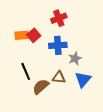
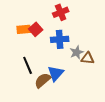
brown triangle: (59, 77) -> (88, 58), moved
blue triangle: (83, 80) -> (56, 73), moved

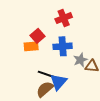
orange rectangle: (24, 29) -> (31, 46), moved
black line: (28, 65) -> (47, 75), moved, turned -48

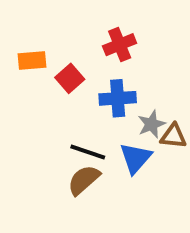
orange rectangle: (31, 46) -> (32, 60), moved
blue triangle: (58, 82) -> (136, 158), moved

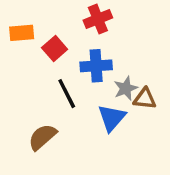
black line: (88, 152) -> (67, 94), moved, turned 44
brown semicircle: (84, 180) -> (42, 137), moved

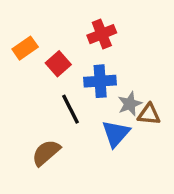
orange rectangle: (22, 33) -> (25, 48), turned -30

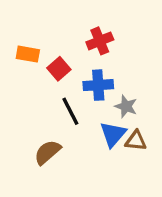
orange rectangle: (25, 48) -> (28, 54), turned 45
gray star: (130, 104) -> (126, 106), turned -30
brown triangle: (149, 114) -> (136, 141), moved

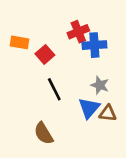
blue cross: (98, 85) -> (94, 45), moved
brown semicircle: (47, 152) -> (44, 133), moved, turned -80

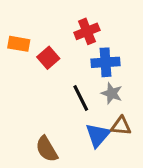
blue cross: (94, 45) -> (106, 62), moved
black line: (54, 89) -> (81, 98), moved
blue triangle: (89, 108) -> (98, 135), moved

